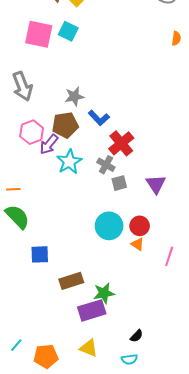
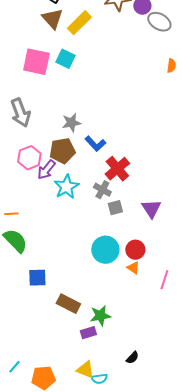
brown rectangle: (71, 281) -> (68, 304), turned 45
purple rectangle: (92, 310) -> (88, 333), size x0.6
cyan semicircle: (129, 359) -> (99, 379), moved

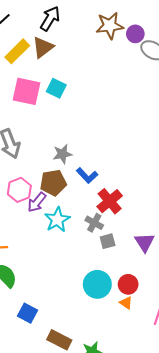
brown triangle: (52, 19) -> (43, 47), turned 35
yellow rectangle: (79, 23) -> (17, 51), moved
blue square: (37, 278) -> (28, 313), turned 30

